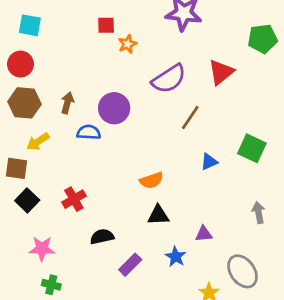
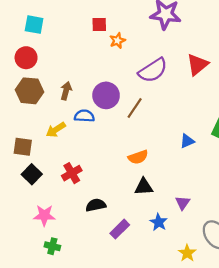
brown line: (190, 118) -> (135, 108), moved
yellow arrow: (38, 142) -> (56, 130), moved
purple triangle: (204, 234) -> (183, 203), turned -49

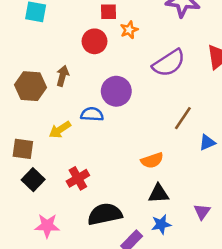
red circle: (26, 58) -> (95, 41), moved
brown arrow: (66, 91) -> (63, 76), moved
brown line: (135, 108) -> (183, 118), moved
black semicircle: (96, 205) -> (105, 214), size x1.5
blue star: (159, 222) -> (161, 224), moved, turned 30

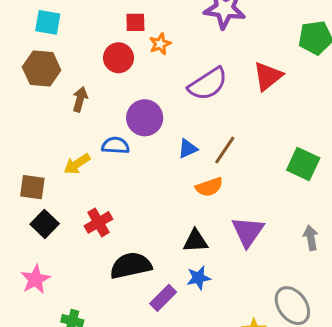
brown hexagon: (30, 86) -> (42, 69), moved
blue triangle: (207, 142) -> (188, 149), moved
orange semicircle: (152, 160) -> (209, 187), moved
purple triangle: (202, 212) -> (248, 232), moved, size x1.6
pink star: (47, 226) -> (35, 279), moved, turned -30

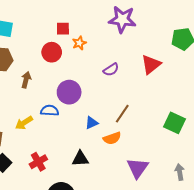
purple semicircle: (208, 84) -> (111, 70), size x0.6
blue triangle: (188, 149) -> (92, 123), moved
black triangle: (195, 241) -> (80, 159), moved

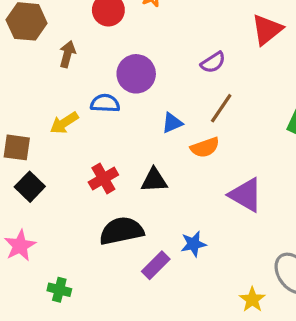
purple semicircle: (111, 70) -> (213, 62), moved
red cross: (38, 162) -> (103, 179), moved
purple triangle: (138, 168) -> (246, 195), turned -35

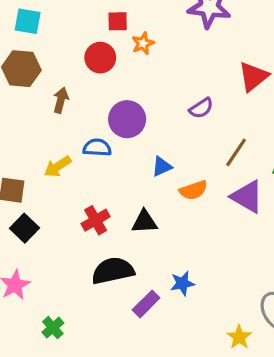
brown line: (221, 108) -> (236, 152), moved
purple triangle: (246, 195) -> (247, 197), moved
green cross: (59, 290) -> (53, 328), turned 35

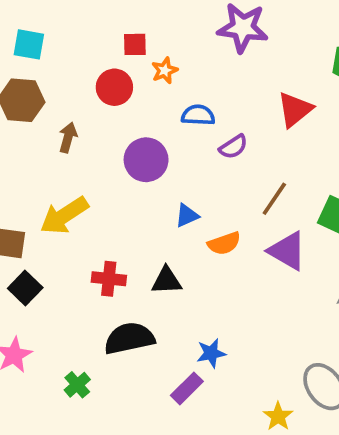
blue semicircle: (97, 148) -> (198, 115), moved
yellow arrow: (58, 167) -> (64, 216), size x1.5
red cross: (96, 220) -> (109, 279), turned 36
purple rectangle: (146, 304) -> (187, 388), moved
green cross: (53, 328) -> (77, 385), moved

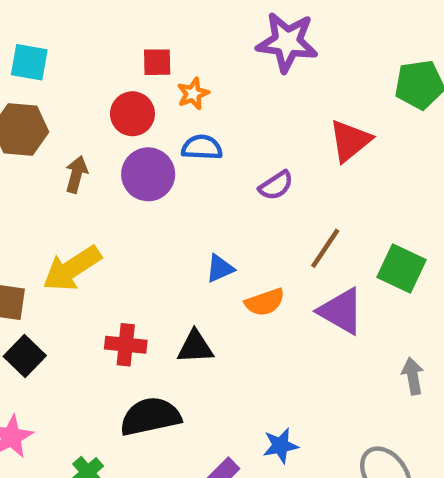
blue semicircle: (198, 115) -> (202, 147), moved
purple circle: (146, 160) -> (148, 174), moved
blue star: (211, 353) -> (280, 446), moved

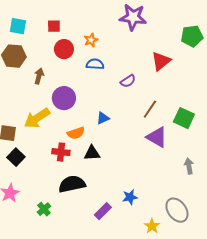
red square: (157, 62) -> (54, 26), moved
purple circle: (148, 174) -> (64, 98), moved
orange semicircle: (265, 302) -> (76, 133), moved

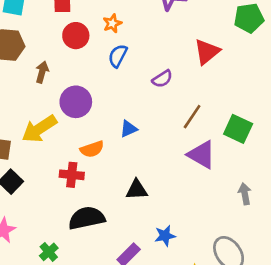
blue semicircle: (95, 64) -> (118, 56), turned -66
black triangle: (92, 153) -> (137, 190), moved

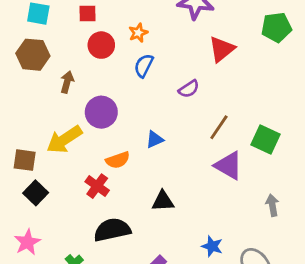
red triangle: (207, 52) -> (222, 49), moved
red cross: (72, 175) -> (97, 186), turned 30
blue star: (165, 236) -> (212, 246), moved, turned 30

